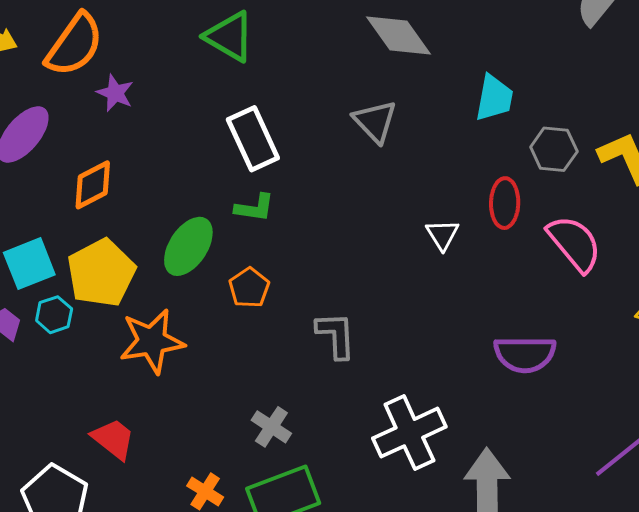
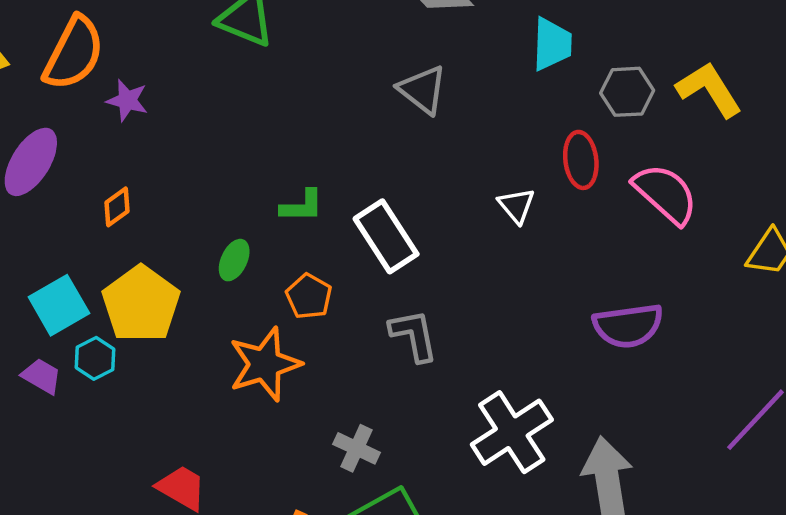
white rectangle: (253, 139) -> (386, 236), moved
orange diamond: (93, 185) -> (117, 207), size x0.7
green ellipse: (188, 246) -> (234, 260), size x0.6
orange star: (152, 341) -> (265, 364), moved

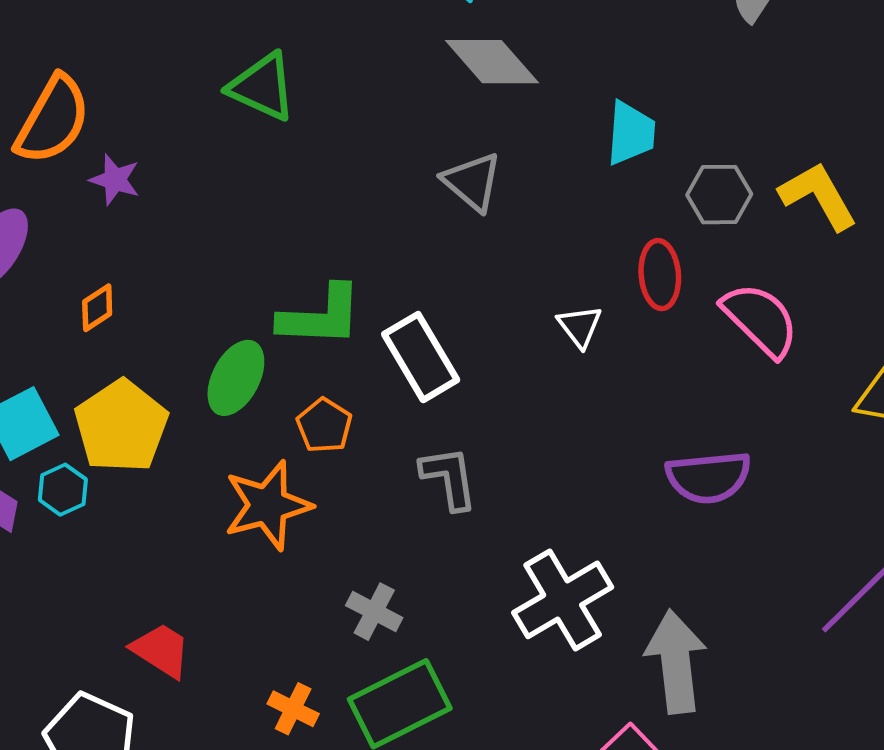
green L-shape: (302, 206) -> (321, 316), size x1.6
green ellipse: (234, 260) -> (236, 378), size x1.5

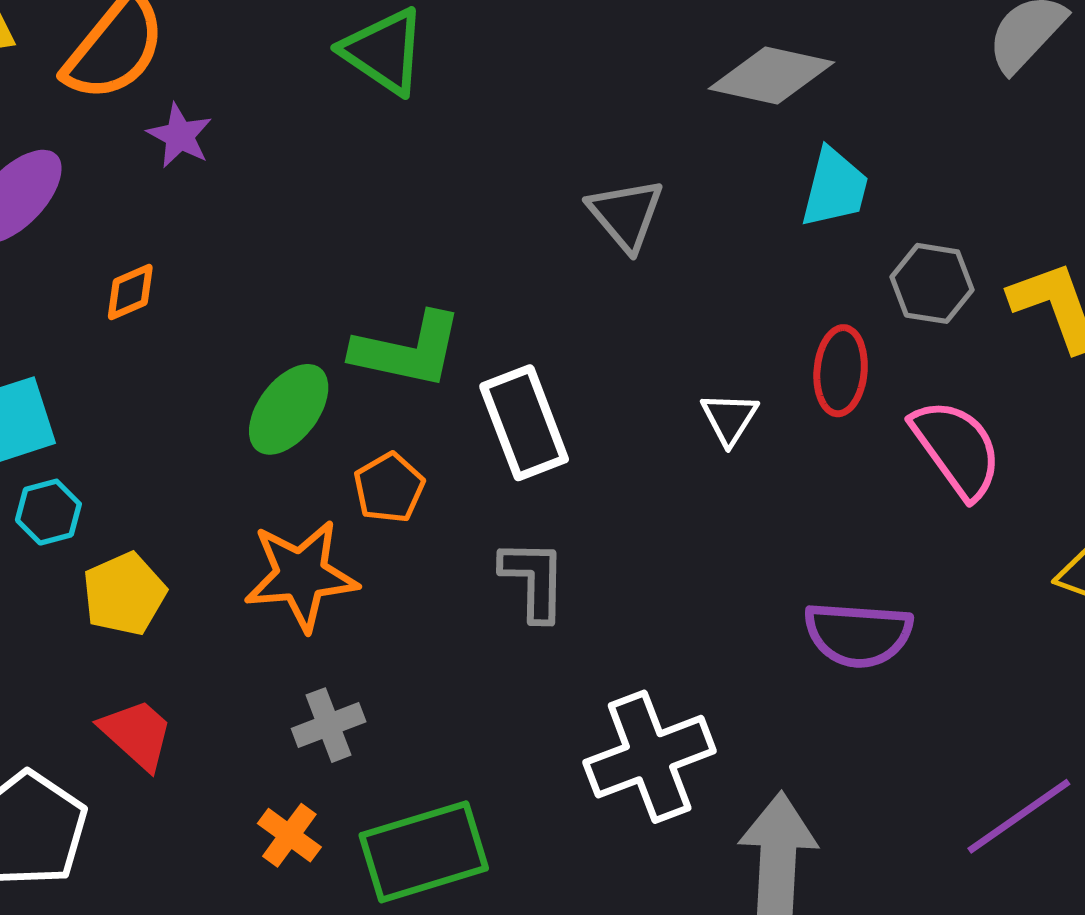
gray diamond: (492, 62) -> (771, 75), moved, turned -46
yellow pentagon: (121, 426) -> (124, 594), moved, size x0.7
gray cross: (374, 612) -> (329, 725), moved, turned 32

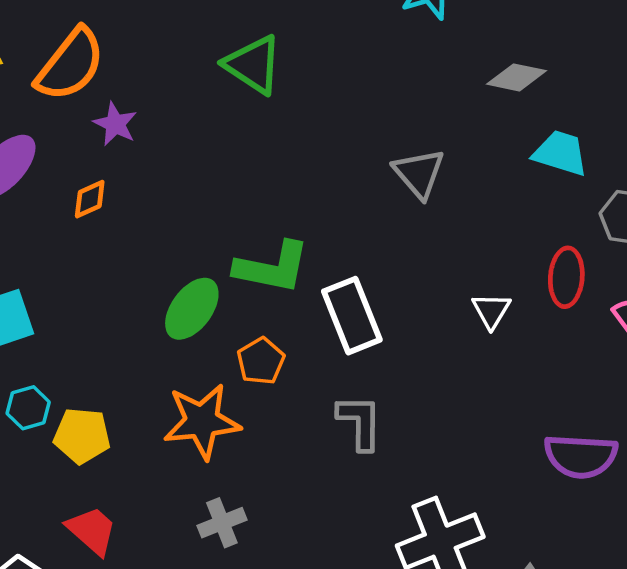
gray diamond: (771, 75) -> (516, 77), size x0.7
cyan trapezoid: (835, 188) -> (560, 153), turned -86
orange diamond: (130, 292) -> (90, 199), moved
cyan hexagon: (48, 512) -> (28, 408), moved
yellow pentagon: (124, 594) -> (82, 436), turned 30

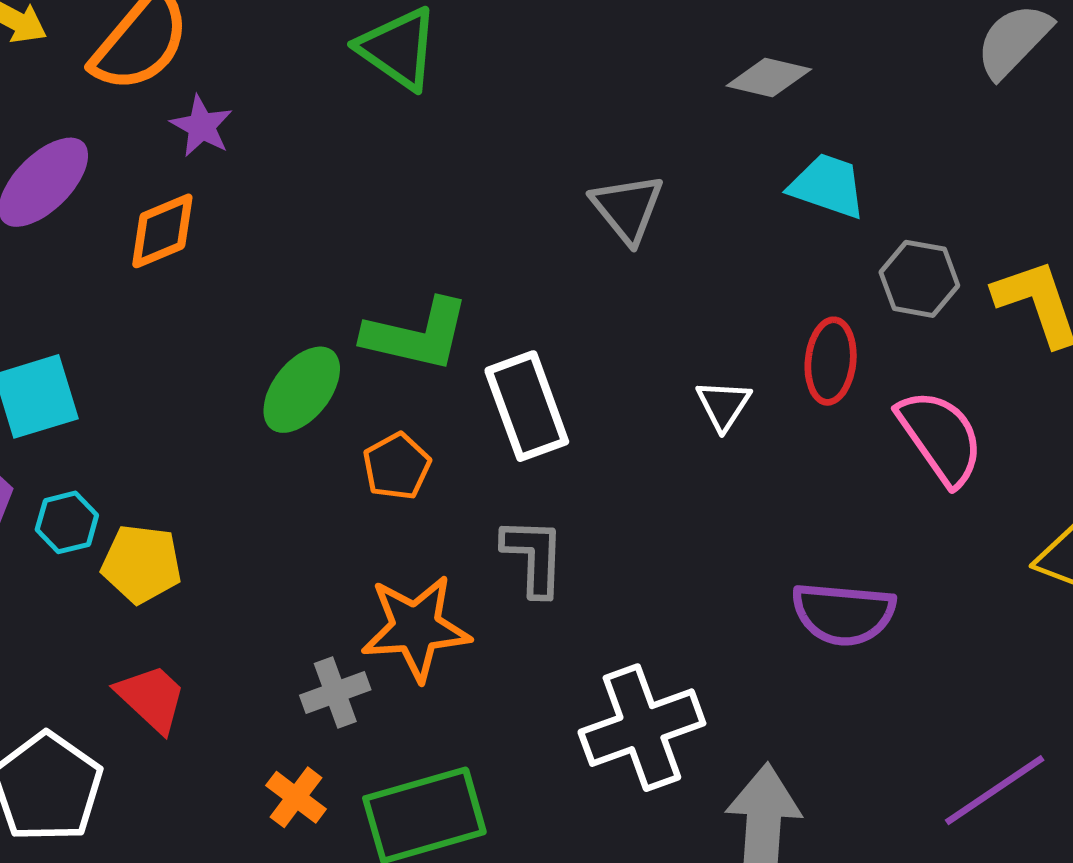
orange diamond: (90, 199) -> (162, 231), size x1.4
orange star: (202, 421) -> (416, 628), moved

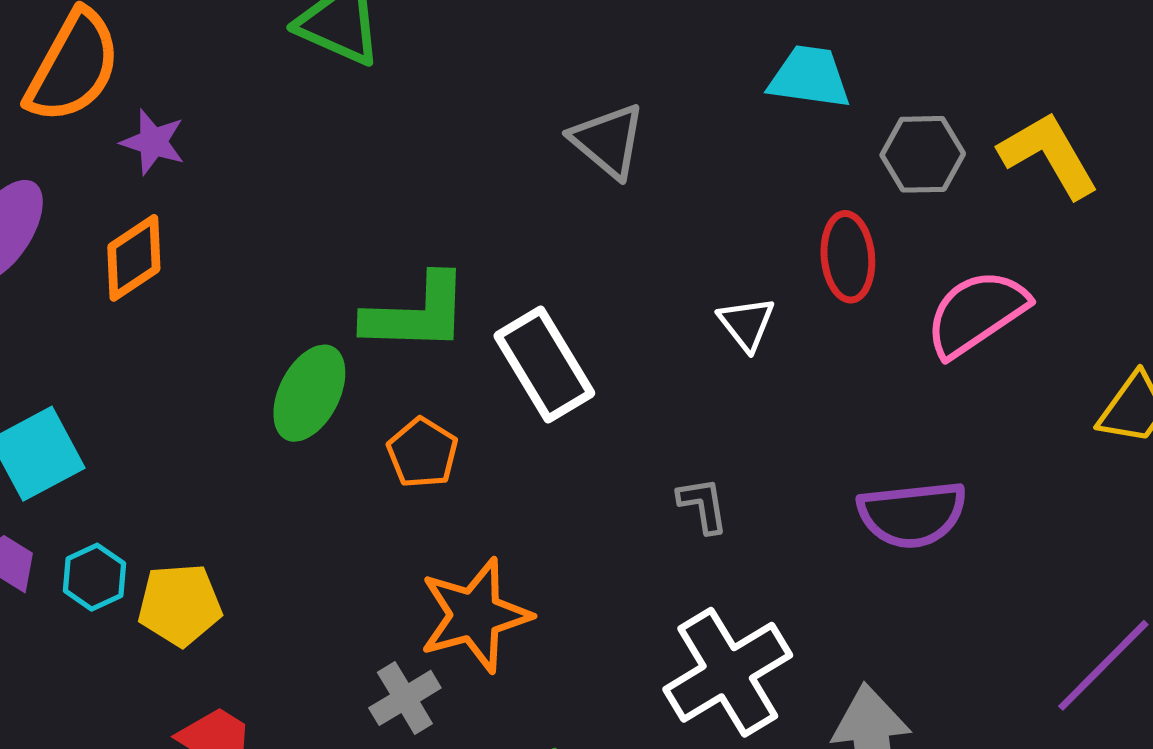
pink semicircle: (941, 437) -> (976, 313), turned -78
gray L-shape: (534, 557) -> (703, 505), moved, size x0.7

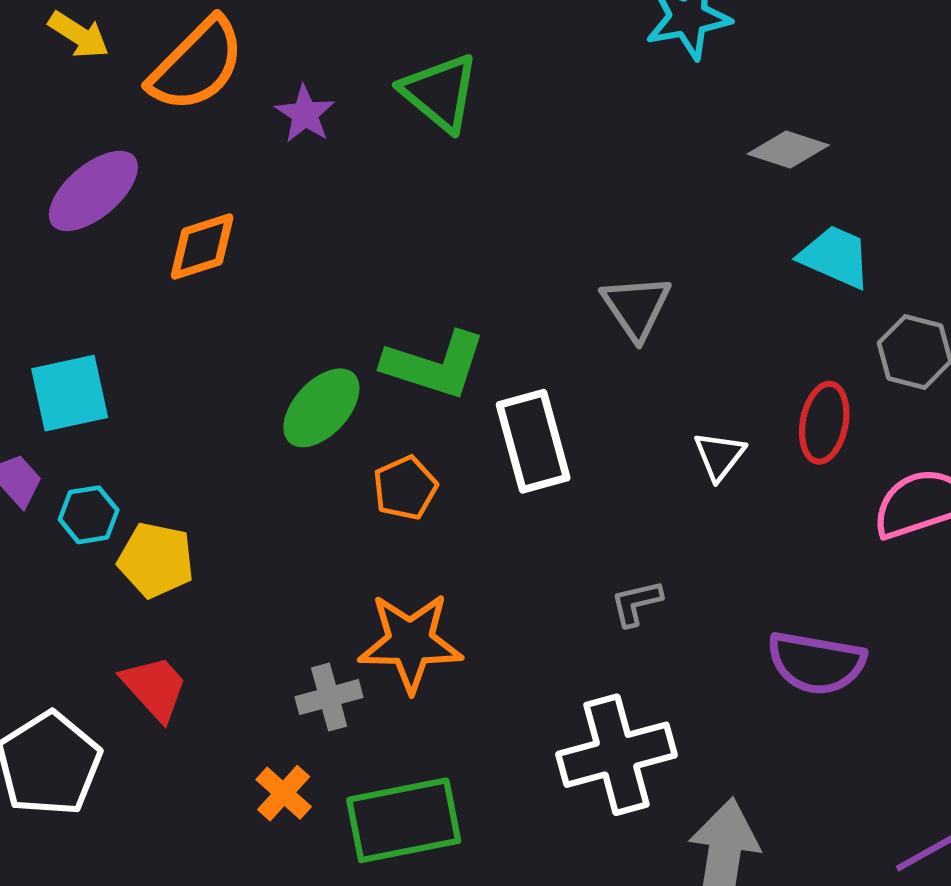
gray triangle: (608, 141) -> (636, 307), moved
purple star: (153, 142) -> (305, 114), moved
gray L-shape: (703, 505) -> (636, 603), turned -110

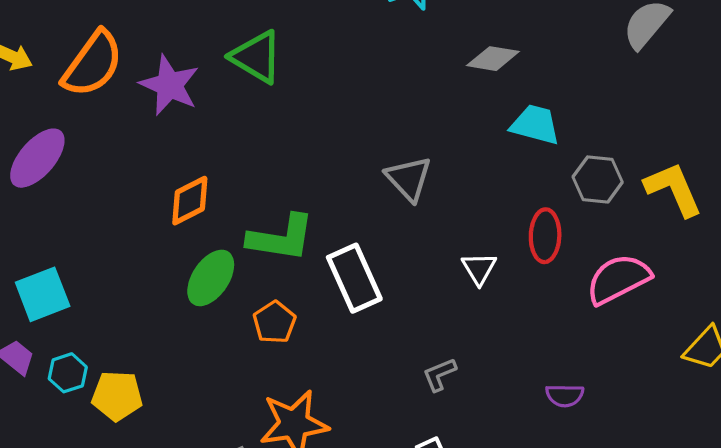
purple star: (305, 114) -> (169, 85), size x1.5
orange diamond: (202, 246) -> (190, 201), moved
purple semicircle: (816, 663) -> (565, 395), size x0.6

